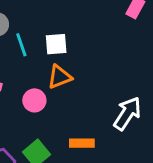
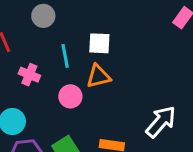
cyan line: (21, 45) -> (65, 56), moved

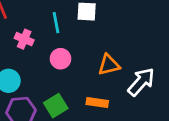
orange triangle: (99, 76) -> (109, 65), moved

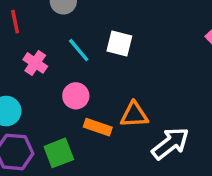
cyan line: (56, 23) -> (79, 50), turned -40
orange rectangle: (97, 102) -> (98, 127), moved

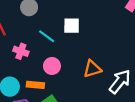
orange rectangle: (98, 127) -> (35, 85), moved

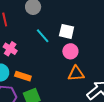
pink cross: (21, 51) -> (10, 49), moved
pink circle: (52, 66) -> (70, 51), moved

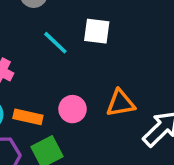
pink circle: (70, 51) -> (73, 109), moved

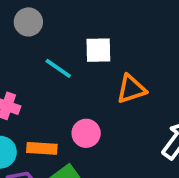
orange triangle: (121, 103) -> (131, 89), moved

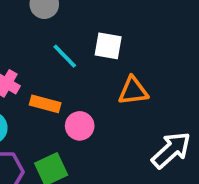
orange rectangle: (42, 148) -> (45, 104), moved

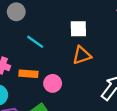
white square: (108, 46) -> (78, 29), moved

